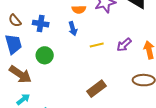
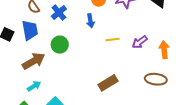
blue cross: (41, 24) -> (59, 13), turned 35
brown arrow: (20, 74) -> (34, 61), turned -70

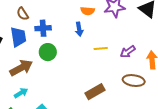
blue cross: (59, 13) -> (43, 28), moved, turned 35
brown ellipse: (156, 79) -> (134, 81), moved

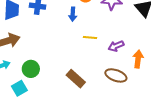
green circle: (48, 52) -> (31, 69), moved
brown rectangle: (95, 92) -> (76, 79), turned 60

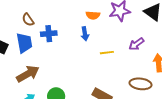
purple arrow: (116, 46) -> (136, 44), moved

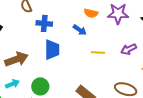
blue arrow: (85, 34) -> (80, 30), turned -56
blue trapezoid: (24, 43) -> (52, 50), moved

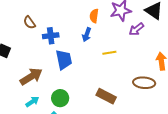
orange semicircle: (91, 13) -> (94, 16), turned 96
blue arrow: (80, 30) -> (87, 35), turned 88
purple arrow: (129, 49) -> (136, 29), moved

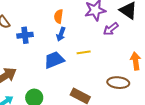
orange semicircle: (94, 16) -> (59, 16), moved
blue trapezoid: (64, 60) -> (54, 60), moved, turned -100

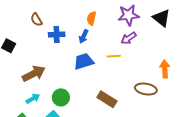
purple arrow: (111, 29) -> (129, 38), moved
blue arrow: (61, 34) -> (84, 36), moved

